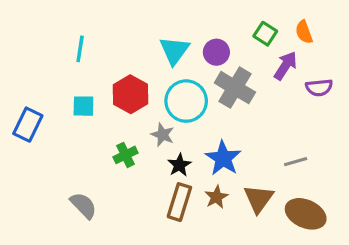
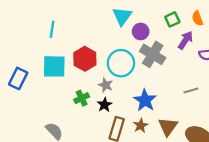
green square: (265, 34) -> (172, 19), turned 32
cyan triangle: (174, 51) -> (122, 16), moved
cyan square: (83, 106) -> (54, 66), size x1.6
gray line: (296, 162) -> (191, 91), moved
black star: (179, 165) -> (105, 105), moved

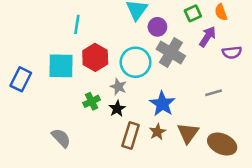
cyan line: (52, 29) -> (77, 24), moved

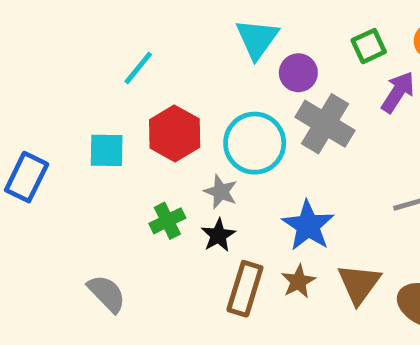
cyan line: (77, 24) -> (138, 68), turned 30
cyan square: (61, 66) -> (107, 150), size x0.7

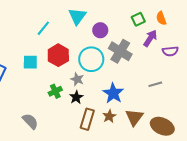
cyan triangle: (257, 39) -> (77, 16), moved
purple circle: (298, 73) -> (100, 30), moved

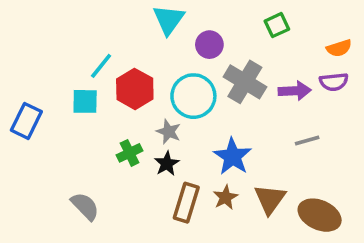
orange semicircle: (161, 18) -> (339, 48), moved, turned -88
cyan line: (43, 28) -> (101, 66), moved
purple arrow: (150, 38) -> (295, 91), moved, turned 54

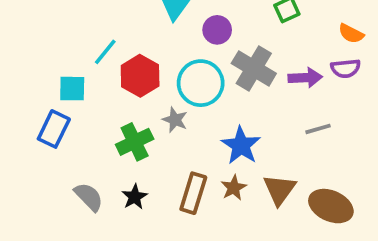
orange semicircle: (339, 48) -> (351, 34), turned 45
cyan square: (85, 101) -> (72, 89), moved
blue rectangle: (26, 121) -> (54, 129), moved
green cross: (129, 153) -> (135, 142), size x1.4
black star: (167, 164) -> (135, 197), moved

